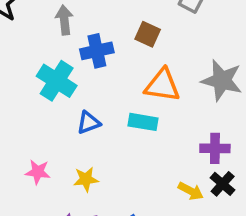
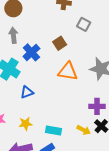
brown square: (148, 34) -> (60, 43), turned 32
blue cross: (97, 51) -> (31, 52), turned -30
cyan rectangle: (143, 122) -> (53, 130), moved

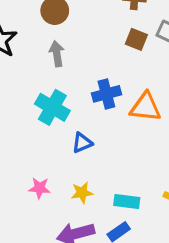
brown square: (60, 43) -> (136, 39), moved, turned -32
blue cross: (31, 52) -> (106, 94), moved, turned 30

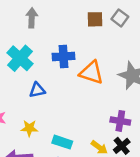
brown square: (136, 39) -> (95, 19), turned -35

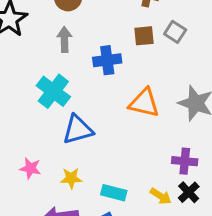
blue cross: (64, 56) -> (107, 60), moved
blue triangle: (37, 90) -> (78, 130), size x1.5

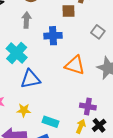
gray square: (175, 32) -> (98, 32), moved
brown square: (144, 36) -> (69, 11), moved
purple cross: (185, 161) -> (88, 106), moved
yellow arrow: (161, 196) -> (81, 126), turned -104

